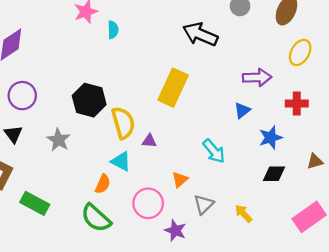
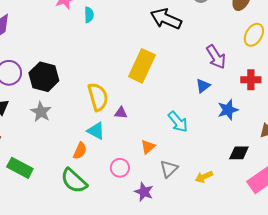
purple arrow: (257, 77) -> (216, 57), turned 60
black hexagon: (89, 100) -> (44, 77), moved
black diamond: (274, 174) -> (239, 153), moved
pink circle: (148, 203) -> (120, 168), size x0.7
yellow arrow: (243, 213) -> (204, 177), turned -72

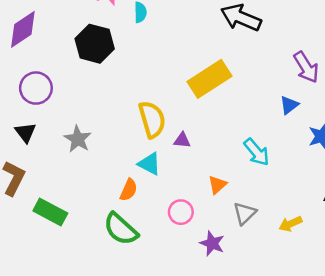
yellow rectangle: (142, 66) -> (210, 79), turned 32
black hexagon: (44, 77) -> (95, 44), moved

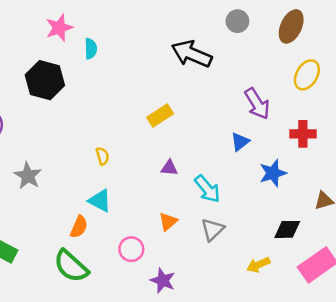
yellow rectangle: (210, 79) -> (160, 115), size x0.6
yellow semicircle: (152, 119) -> (102, 156), size x0.5
purple triangle: (182, 140) -> (169, 168), moved
gray triangle: (245, 213) -> (213, 229), moved
yellow arrow: (290, 224) -> (258, 265), moved

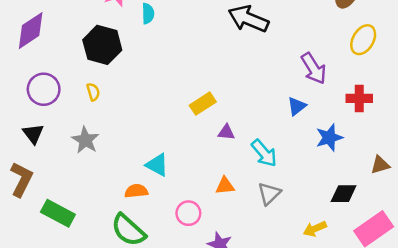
yellow rectangle: (160, 115) -> (203, 104), moved
yellow semicircle: (102, 156) -> (93, 92), moved
orange triangle: (168, 222) -> (225, 186), turned 36
orange semicircle: (79, 227) -> (136, 191), turned -120

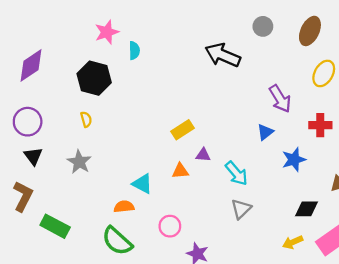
purple circle: (44, 89) -> (28, 122), moved
orange triangle: (225, 186) -> (180, 171), moved
yellow arrow: (315, 229) -> (293, 242), moved

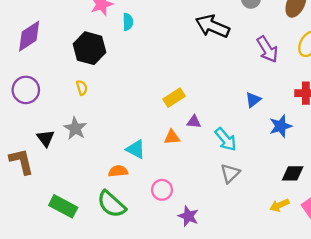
purple arrow: (280, 99) -> (267, 49), moved
black triangle: (33, 156) -> (46, 138), moved
brown L-shape: (23, 196) -> (21, 161), turned -40
green rectangle: (55, 226) -> (63, 206), moved

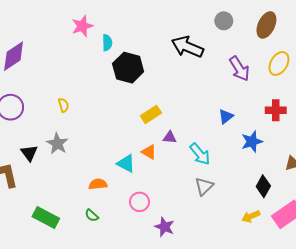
black hexagon: (90, 48) -> (128, 68), moved
orange triangle: (172, 137) -> (149, 152), turned 35
cyan triangle: (136, 149) -> (126, 163), moved
black diamond: (293, 173) -> (263, 186), turned -60
green semicircle: (111, 204) -> (92, 215), size x0.5

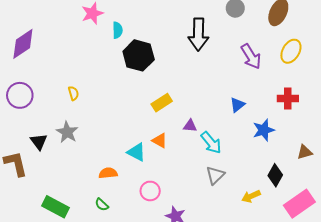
black arrow: (187, 47) -> (198, 34), turned -112
purple triangle: (170, 137) -> (190, 126), moved
yellow arrow: (251, 216) -> (251, 196), moved

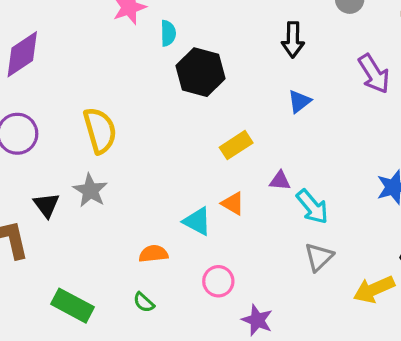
black arrow: (198, 34) -> (293, 40), size x0.7
yellow semicircle: (73, 93) -> (100, 130), size x2.0
blue triangle: (237, 105) -> (299, 101), moved
yellow arrow: (251, 196) -> (374, 289), size x1.4

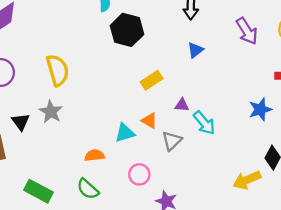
cyan triangle: (197, 221) -> (125, 133), turned -45
gray triangle: (319, 257) -> (172, 141), moved
green semicircle: (144, 302) -> (88, 189), size x1.5

